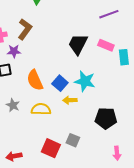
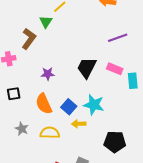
brown L-shape: (25, 29) -> (29, 39), moved
purple star: (14, 51) -> (48, 74), moved

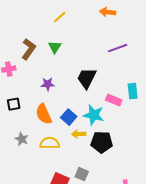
green triangle: (46, 22) -> (55, 47), moved
pink rectangle: (115, 69) -> (114, 100), moved
black pentagon: (115, 142) -> (102, 142), moved

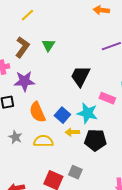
yellow line: (60, 17) -> (27, 15), moved
purple star: (48, 84) -> (24, 81), moved, size x1.5

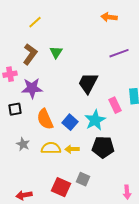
pink rectangle: (107, 98) -> (115, 105), turned 42
cyan star: (87, 113) -> (95, 120), turned 30
yellow arrow: (72, 132) -> (72, 149), moved

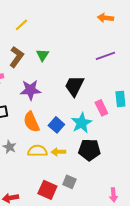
orange arrow: (109, 17) -> (105, 18), moved
purple star: (32, 88) -> (30, 90), moved

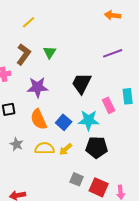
cyan star: (81, 123) -> (89, 120), turned 30
yellow arrow: (58, 152) -> (66, 149), turned -40
red square: (47, 190) -> (99, 187), moved

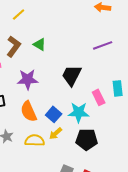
green triangle: (50, 52) -> (40, 44), turned -32
yellow arrow: (66, 149) -> (56, 133), moved

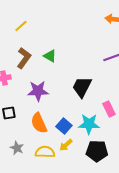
yellow line: (19, 14) -> (21, 26), moved

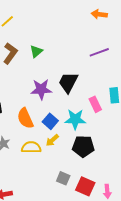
green triangle: (50, 56) -> (36, 51), turned 48
purple star: (38, 91) -> (41, 89), moved

